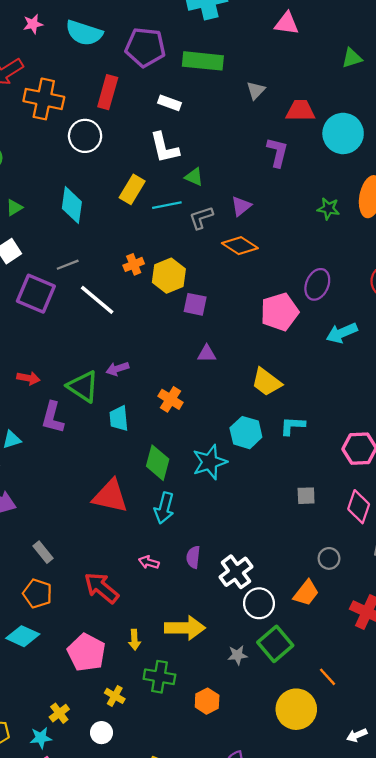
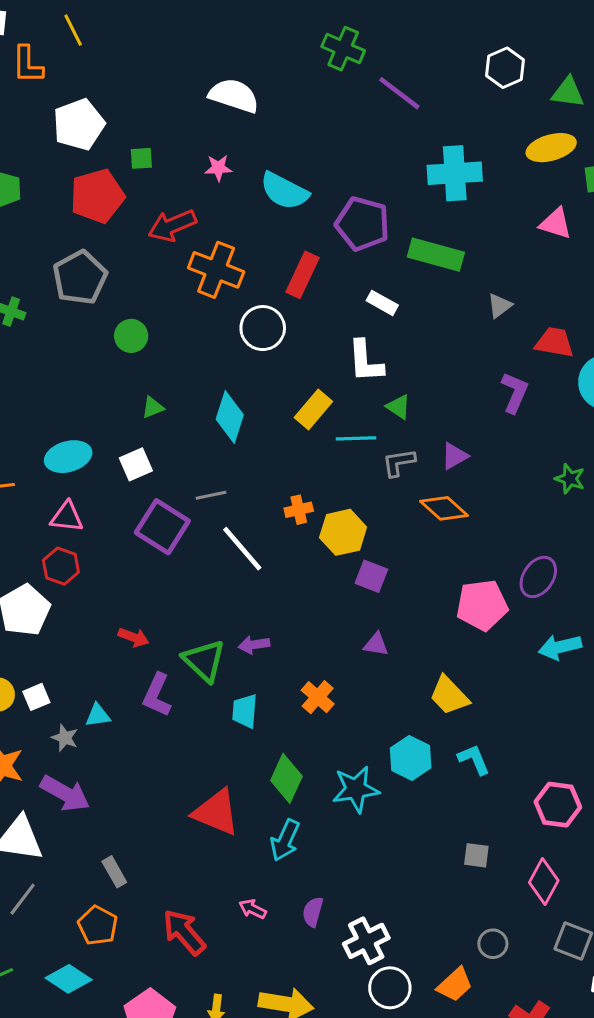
cyan L-shape: (293, 426) -> (474, 759), turned 55

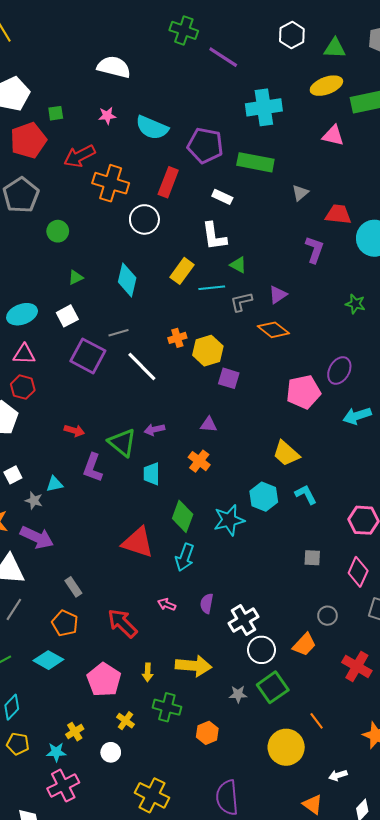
purple triangle: (376, 644) -> (209, 425), moved

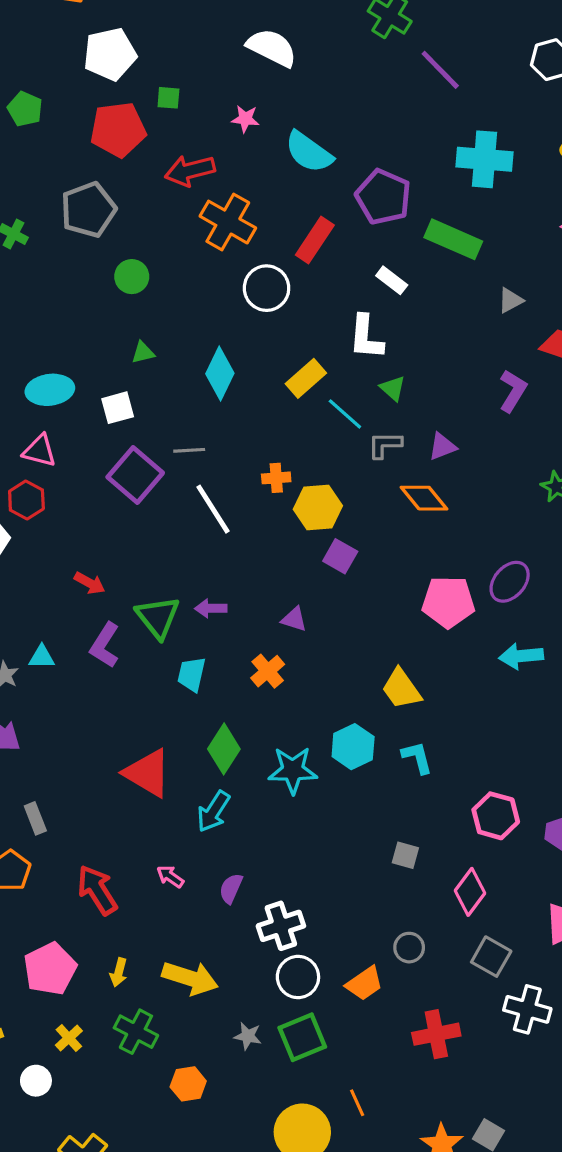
cyan line: (212, 288) -> (345, 414), turned 35
red cross: (357, 666) -> (436, 1034), turned 36

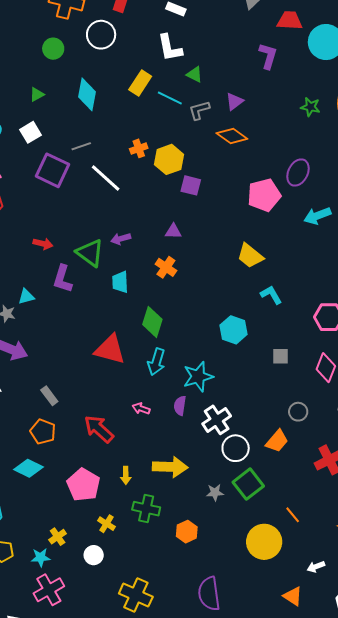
green circle: (132, 277) -> (53, 49), moved
cyan hexagon: (353, 747) -> (234, 330), moved
cyan star: (293, 770) -> (198, 377), moved

